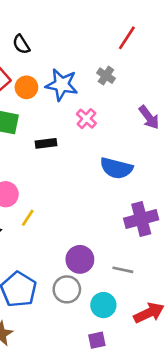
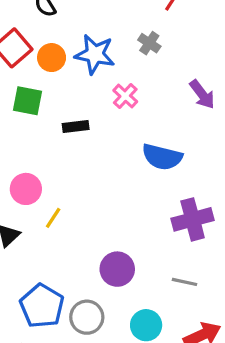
gray line: (123, 270) -> (185, 282), moved
gray circle: (67, 289) -> (87, 317), moved

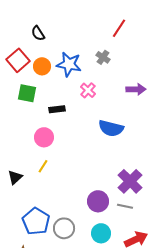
purple arrow: (202, 94) -> (136, 89), turned -54
pink circle: (26, 189) -> (44, 137), moved
purple cross: (193, 219) -> (130, 181), moved, turned -30
purple circle: (117, 269) -> (98, 201), moved

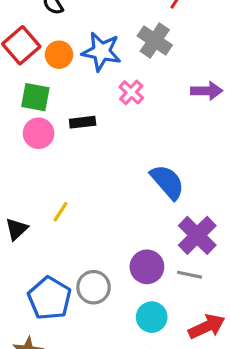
gray cross: (103, 57) -> (155, 41), size x1.5
blue semicircle: (111, 128) -> (167, 182), moved, turned -145
pink circle: (44, 137) -> (39, 133), moved
gray circle: (64, 228) -> (94, 287), moved

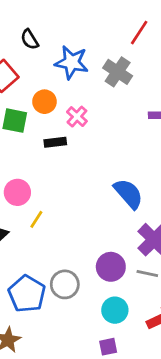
blue star: (101, 52) -> (72, 62), moved
orange circle: (59, 55) -> (44, 102), moved
pink cross: (131, 92) -> (77, 117), moved
pink circle: (39, 133) -> (17, 192), moved

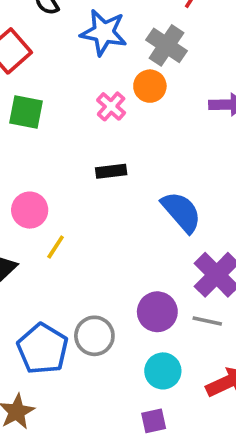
orange circle: (44, 102) -> (150, 86), moved
black rectangle: (55, 142) -> (111, 171), moved

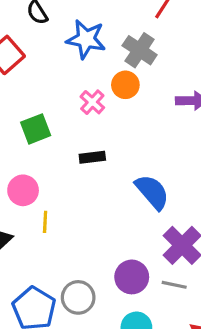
green square: (26, 112) -> (36, 129), moved, turned -32
yellow line: (56, 247) -> (45, 222), turned -30

